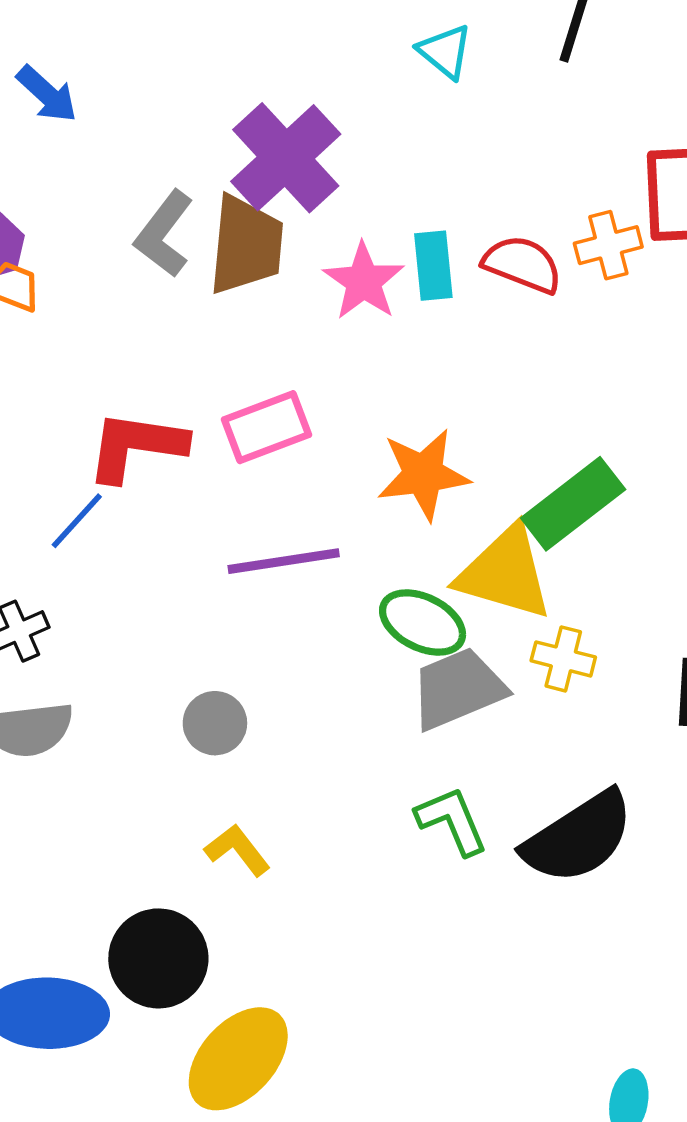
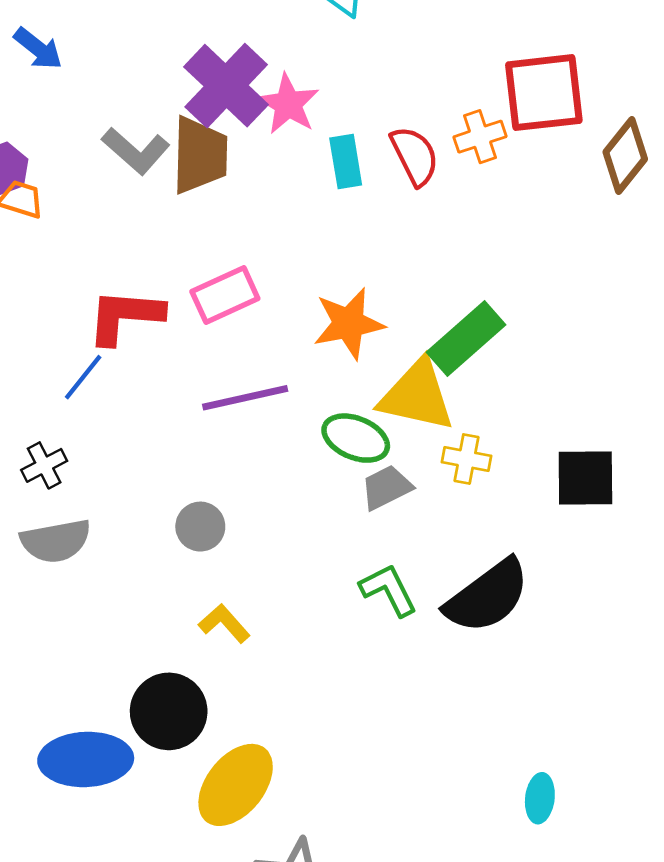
gray L-shape: (164, 234) -> (136, 151), turned -82
red semicircle: (523, 264) -> (415, 156), turned 46
pink star: (364, 281) -> (288, 104), moved
gray trapezoid: (458, 689) -> (386, 487), size x0.7

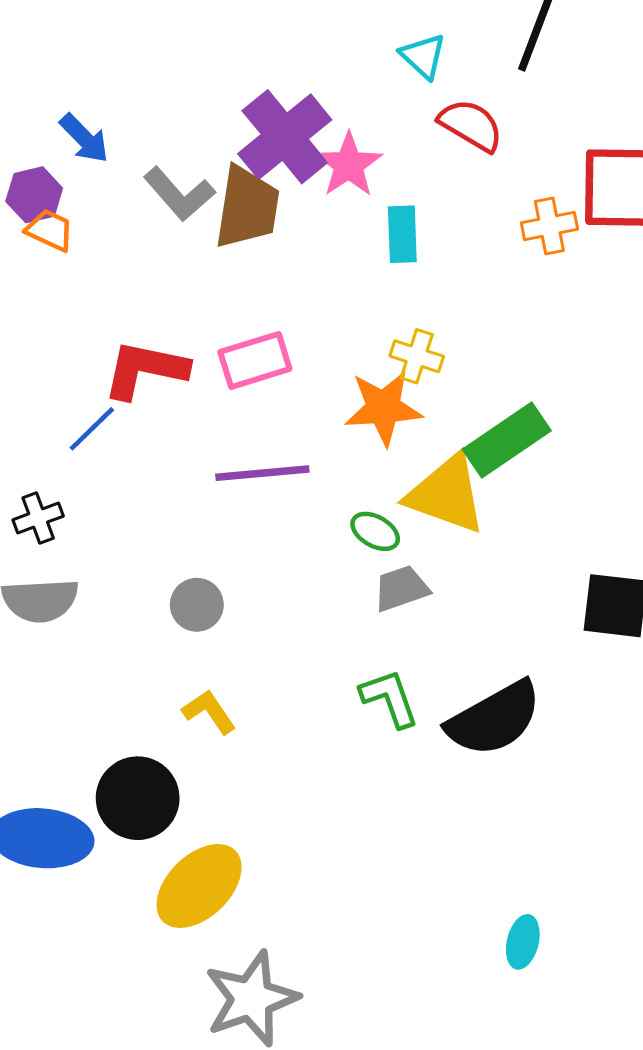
blue arrow: (38, 49) -> (84, 138), moved
red semicircle: (415, 156) -> (471, 125), moved, turned -40
green ellipse: (356, 438) -> (375, 531), size x0.7
yellow cross: (466, 459) -> (417, 356), moved

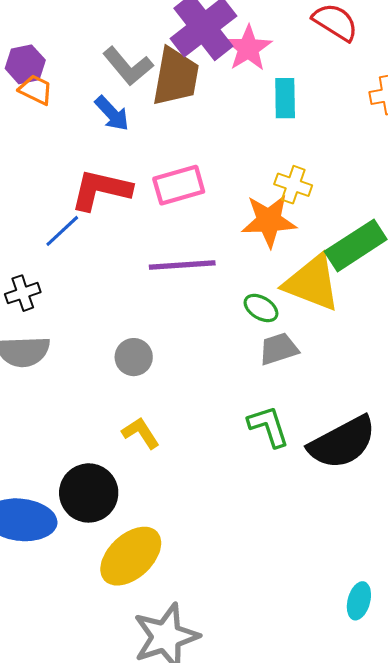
blue arrow: (84, 138) -> (112, 113), moved

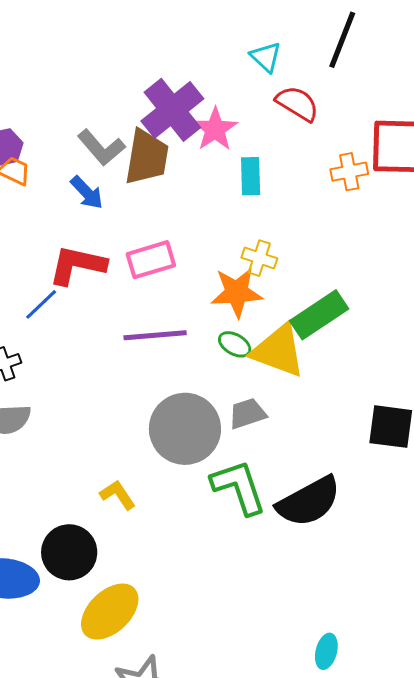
green ellipse: (261, 308) -> (235, 344), moved
gray circle: (134, 357) -> (185, 429), moved, size x2.0
green L-shape: (268, 426) -> (239, 487), size x1.4

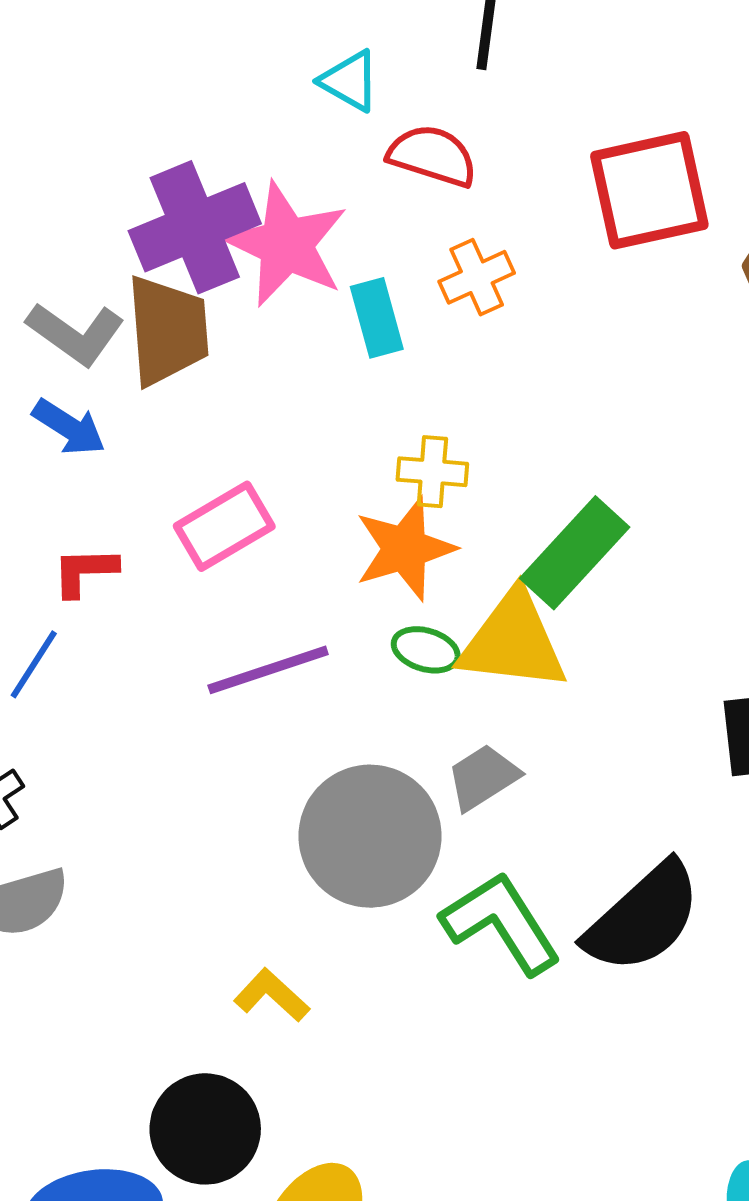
purple cross: (172, 110) -> (195, 227), turned 30
pink star: (215, 129) -> (286, 244), size x1.4
orange cross: (349, 172) -> (477, 277), moved
red L-shape: (77, 265) -> (85, 571), size x0.6

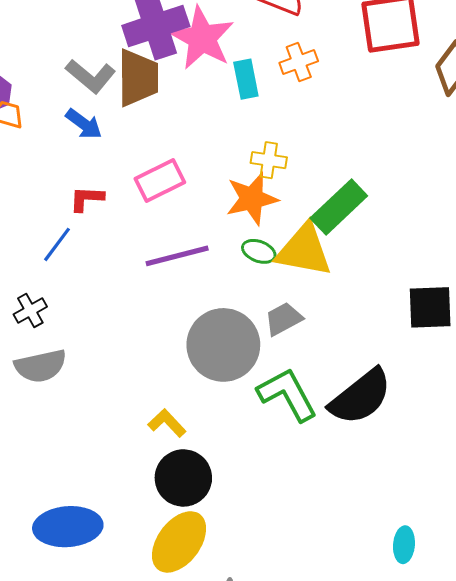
black circle: (205, 1129) -> (183, 478), moved

